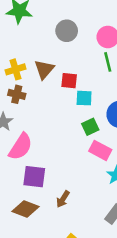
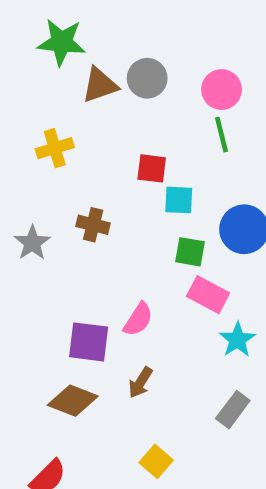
brown triangle: (44, 69) -> (100, 85), moved, turned 30
brown cross: (17, 94) -> (93, 225), moved
green square: (90, 127) -> (190, 252), turned 35
pink semicircle: (21, 147) -> (138, 319), moved, size x0.7

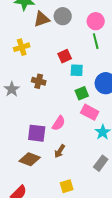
red square: (152, 168) -> (65, 56), turned -32
green square: (190, 252) -> (82, 93), turned -32
yellow square: (156, 461) -> (67, 186), turned 32

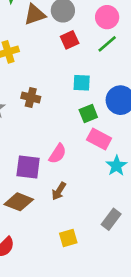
green line: (96, 41) -> (107, 44), turned 63
red square: (65, 56) -> (70, 40), moved
gray rectangle: (101, 163) -> (111, 219), moved

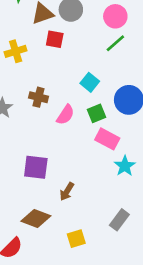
red square: (70, 40) -> (55, 39), moved, turned 36
cyan square: (82, 83) -> (90, 82), turned 36
pink semicircle: (58, 154) -> (65, 115), moved
brown diamond: (19, 202) -> (36, 218), moved

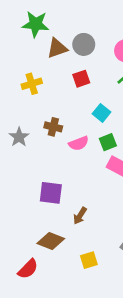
red square: (55, 39) -> (81, 79), moved, turned -30
pink semicircle: (65, 115) -> (79, 143), turned 36

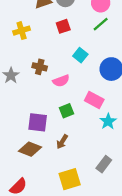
green square: (108, 142) -> (66, 111), moved
brown diamond: (51, 241) -> (30, 149), moved
yellow square: (89, 260) -> (70, 179), size x1.5

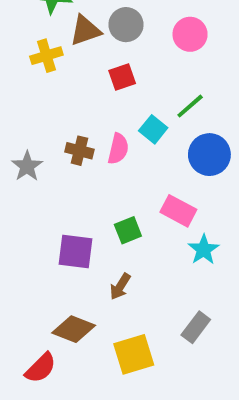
green line: (101, 24) -> (190, 106), moved
yellow cross: (22, 31) -> (46, 56), moved
pink semicircle: (61, 81) -> (118, 149), moved, turned -56
brown diamond: (30, 149) -> (74, 329), moved

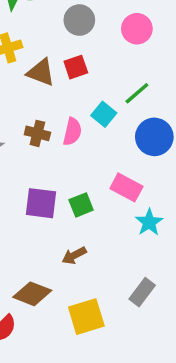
brown triangle: (85, 30) -> (41, 72), moved, turned 40
purple square: (76, 252) -> (41, 203), moved
brown arrow: (120, 286) -> (74, 255), turned 30

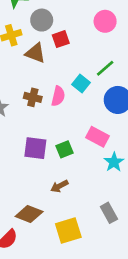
gray circle: (79, 20) -> (42, 20), moved
red square: (76, 67) -> (61, 39), moved
gray rectangle: (142, 292) -> (109, 213), turned -66

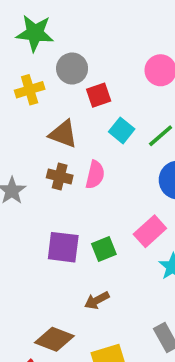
brown triangle: (35, 53) -> (63, 134), moved
cyan square: (81, 83) -> (122, 130), moved
pink rectangle: (97, 137) -> (150, 231), turned -70

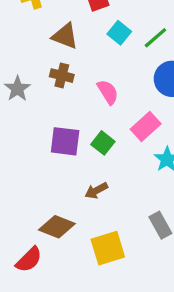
pink semicircle: (95, 175) -> (108, 92), moved, turned -45
green square: (104, 249) -> (103, 143), turned -30

